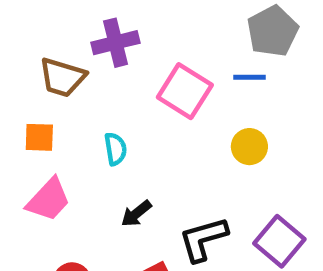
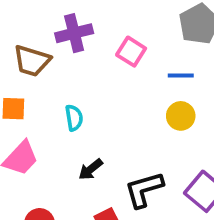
blue line: (249, 77) -> (181, 75), moved
pink square: (185, 91) -> (131, 52), moved, size x0.7

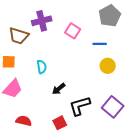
yellow circle: (181, 116) -> (108, 66), moved
black arrow: (91, 169) -> (59, 89), moved

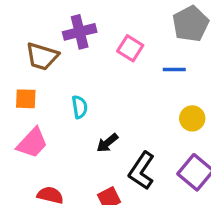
yellow circle: (108, 66) -> (192, 118), moved
black L-shape: (80, 106) -> (142, 171), turned -40

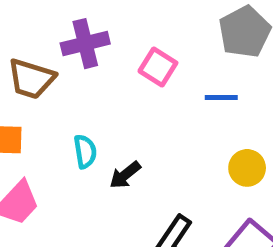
black arrow: (107, 143) -> (125, 175), moved

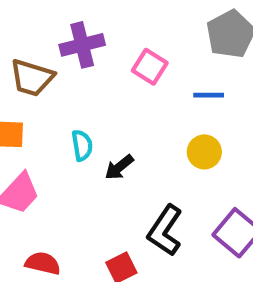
yellow circle: (247, 168) -> (204, 152), moved

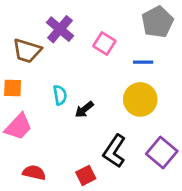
purple cross: (82, 45) -> (60, 29), turned -36
yellow circle: (204, 152) -> (140, 99), size x1.5

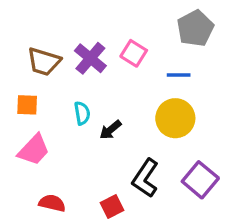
purple cross: (60, 29) -> (90, 58), moved

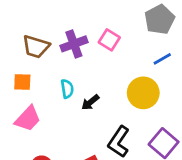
purple cross: (90, 58) -> (74, 44), turned 30
blue line: (179, 75) -> (162, 59), moved, turned -30

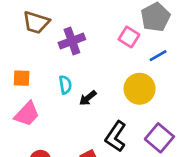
pink square: (109, 40) -> (129, 37), moved
brown trapezoid: (36, 47) -> (36, 22), moved

